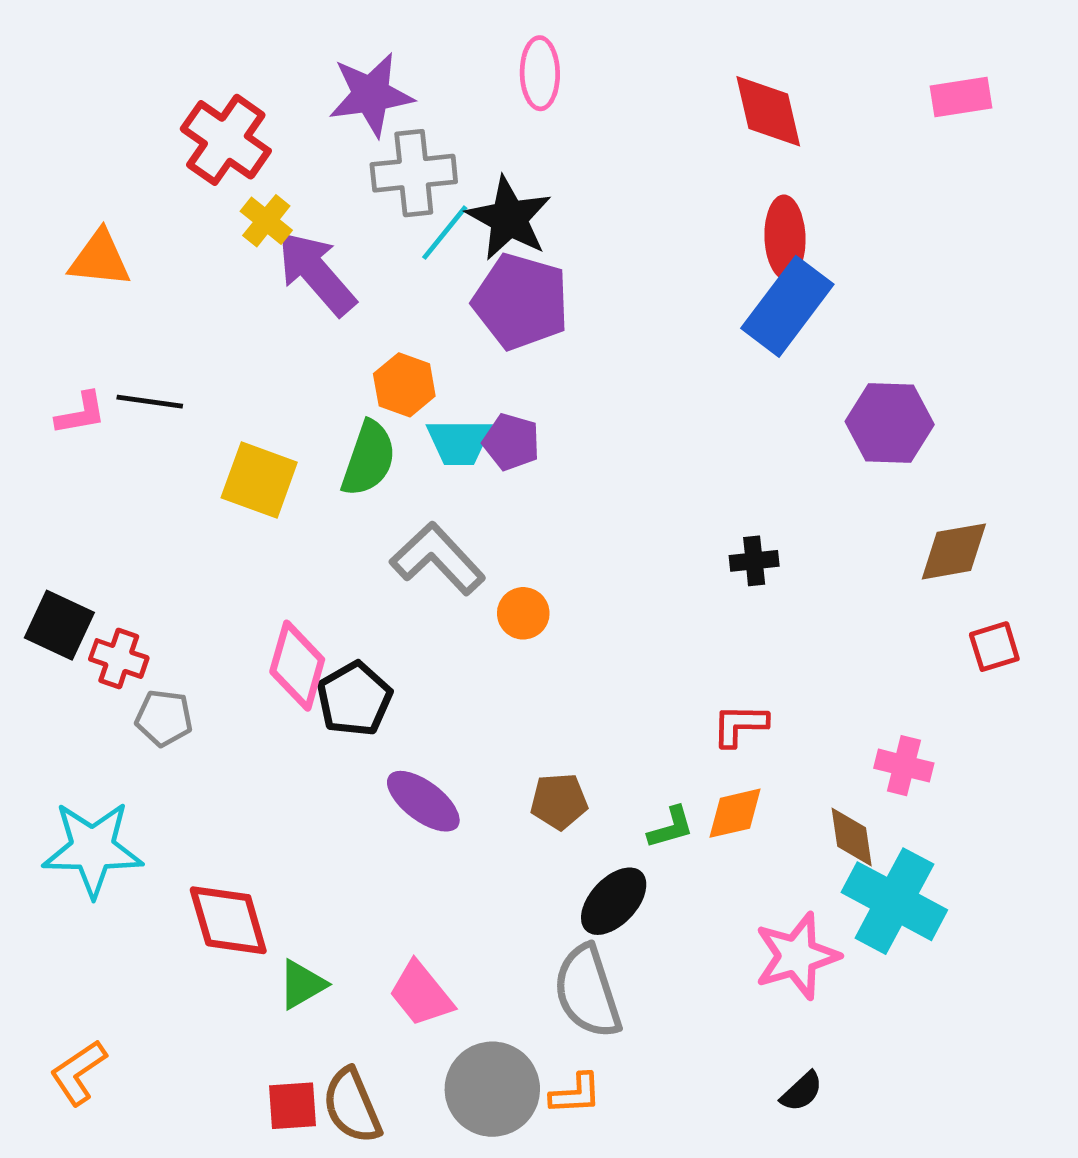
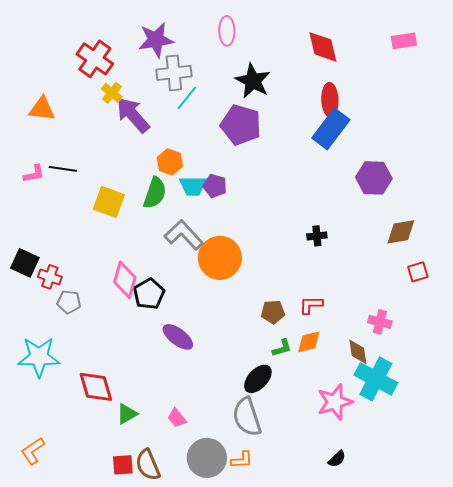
black star: (509, 218) -> (253, 81), moved
purple pentagon: (521, 302) -> (241, 125), moved
orange circle: (523, 613) -> (220, 258), size x2.0
brown pentagon: (559, 801) -> (273, 312), moved
pink trapezoid: (421, 994) -> (177, 418), size x0.7

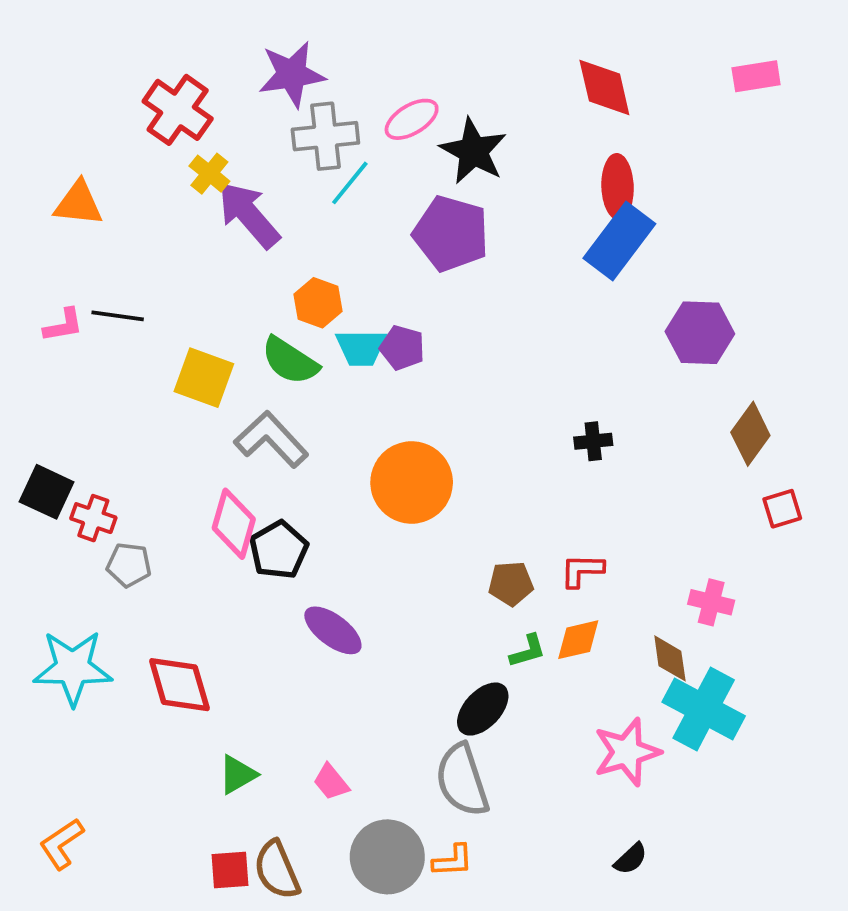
pink ellipse: (227, 31) -> (412, 119), moved, turned 60
green semicircle: (155, 193) -> (290, 361), turned 104
brown diamond: (401, 232) -> (750, 434), turned -44
gray L-shape: (184, 235) -> (271, 439), moved
red diamond: (96, 387) -> (179, 685), moved

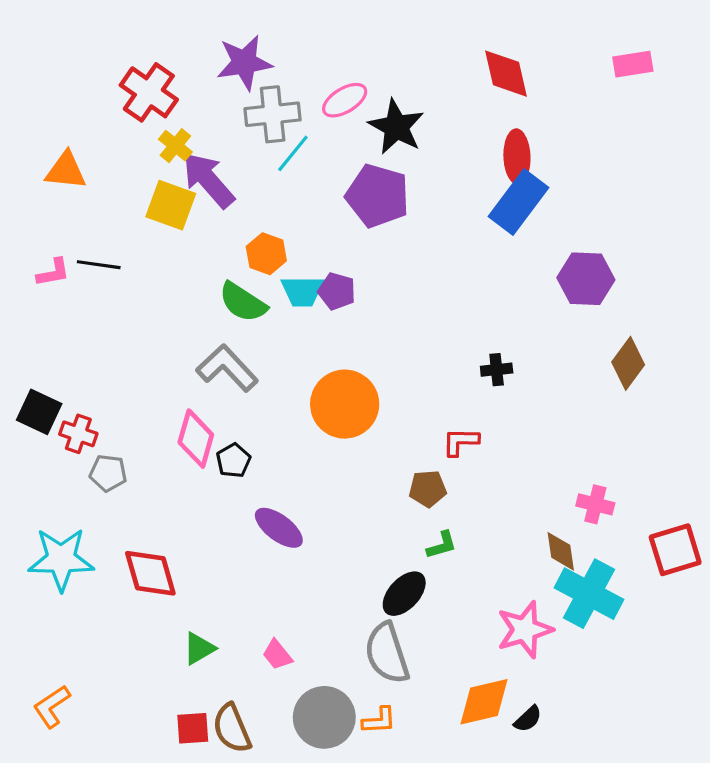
yellow square: (204, 378) -> (171, 205), moved
red square: (782, 509) -> (675, 550), moved, size x1.6
black pentagon: (279, 550) -> (233, 460), size x0.7
red L-shape: (582, 570) -> (461, 442), moved
orange diamond: (578, 640) -> (484, 702), moved, size x1.4

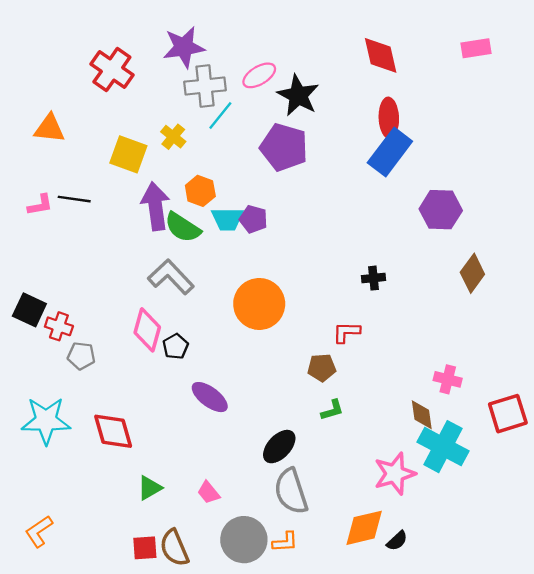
yellow cross: (175, 146) -> (173, 137), moved
purple arrow: (208, 180) -> (156, 206), moved, turned 33
black ellipse: (404, 594) -> (279, 447), moved

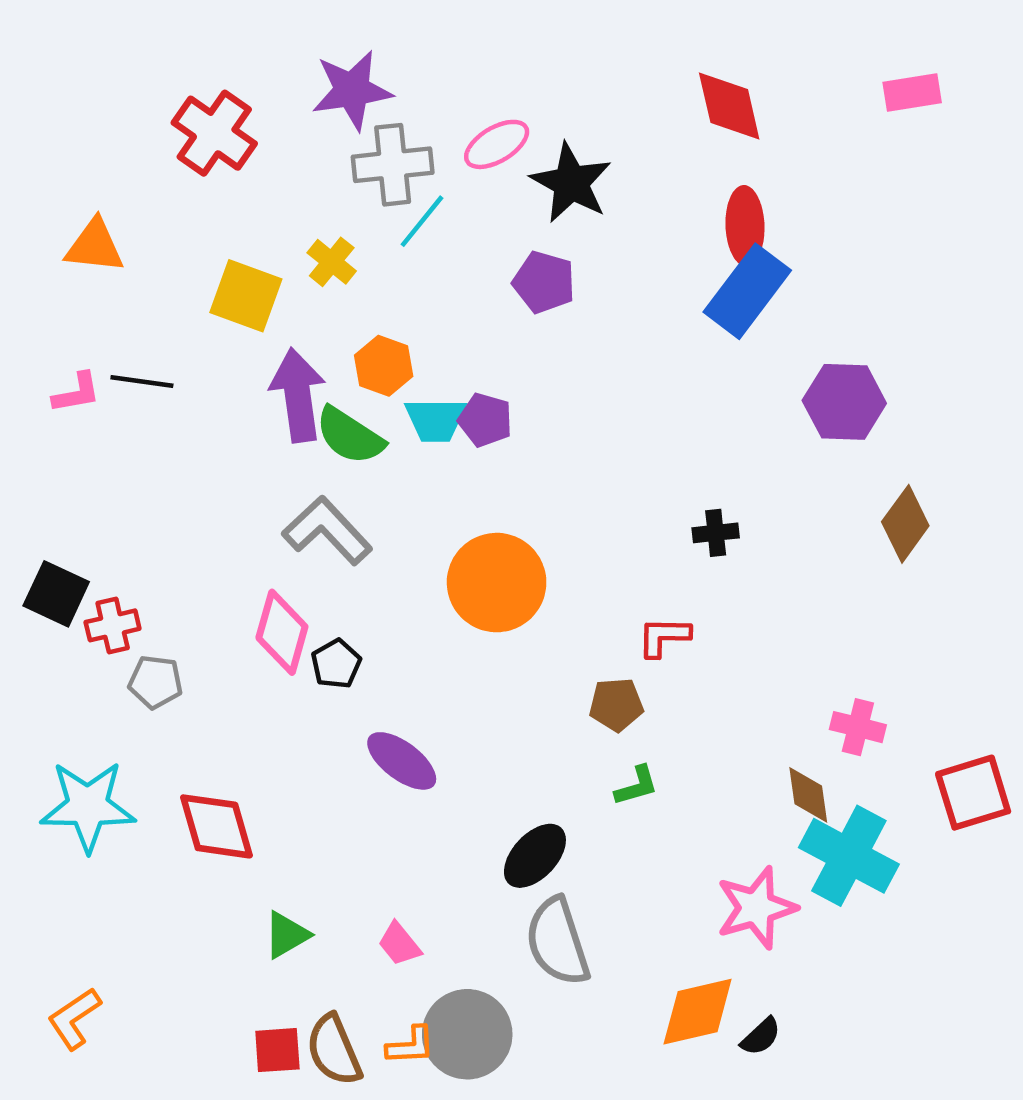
purple pentagon: (284, 147) -> (544, 282), size x0.7
red cross: (59, 326) -> (113, 625), turned -32
orange L-shape: (285, 542) -> (411, 1046), moved

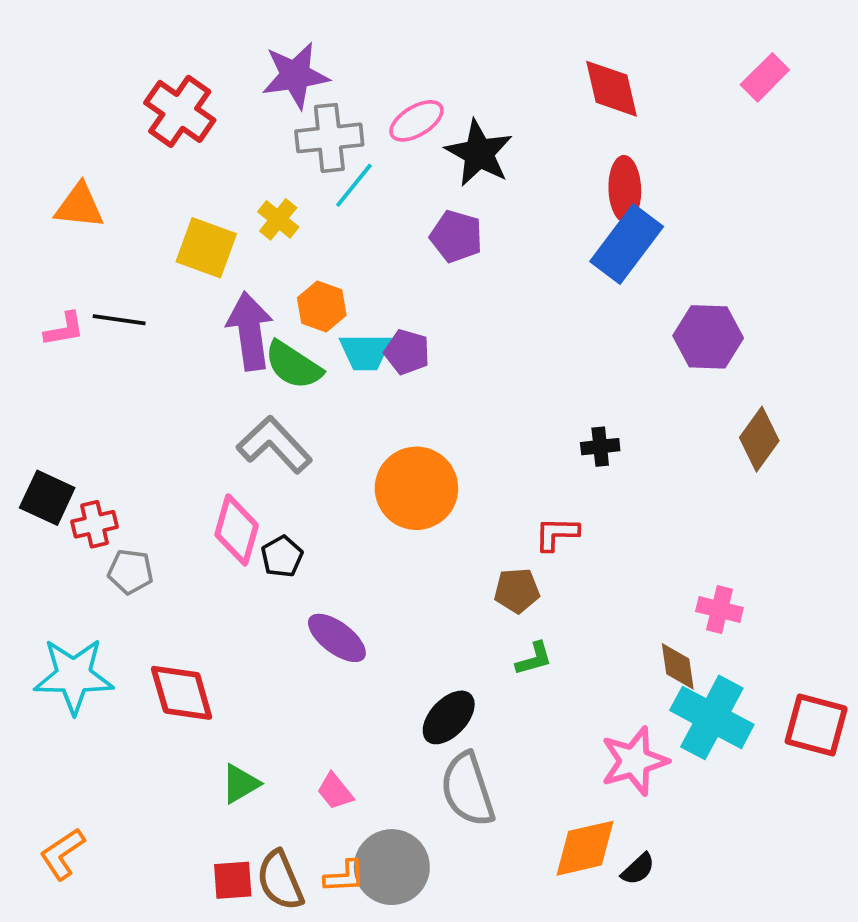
pink rectangle: (912, 92) -> (765, 77), turned -36
red square: (973, 793) -> (816, 725), moved, turned 32

